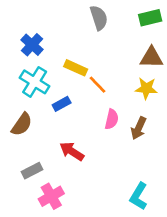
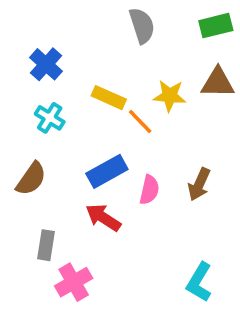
cyan cross: (35, 82) -> (50, 118), size x0.7
yellow star: (146, 88) -> (170, 96), moved
blue rectangle: (62, 104) -> (107, 171), moved, size x1.5
pink semicircle: (112, 119) -> (149, 190), moved
gray rectangle: (32, 171) -> (46, 245), turned -54

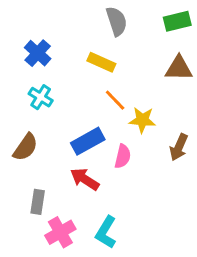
yellow star: (170, 96) -> (142, 120), moved
yellow rectangle: (109, 98) -> (101, 62), moved
brown arrow: (199, 184) -> (179, 147), moved
cyan L-shape: (199, 282) -> (106, 232), moved

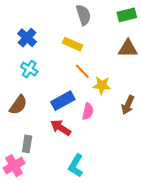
pink cross: (60, 232) -> (14, 166), moved

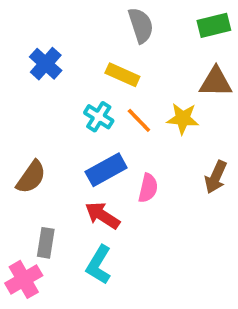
cyan cross: (29, 69) -> (99, 117), moved
yellow star: (102, 85) -> (183, 119), moved
cyan L-shape: (76, 166) -> (99, 265), moved

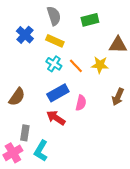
gray semicircle: (141, 25) -> (54, 16), moved
green rectangle: (214, 25) -> (90, 20), moved
yellow rectangle: (122, 75) -> (55, 41), moved
cyan L-shape: (99, 265) -> (41, 151), moved

